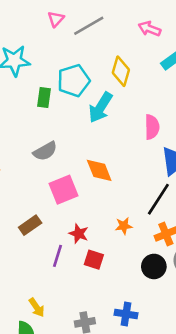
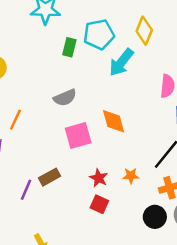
brown rectangle: (30, 225) -> (50, 177), moved
red star: (79, 234) -> (99, 178), moved
purple line: (57, 256) -> (26, 190), moved

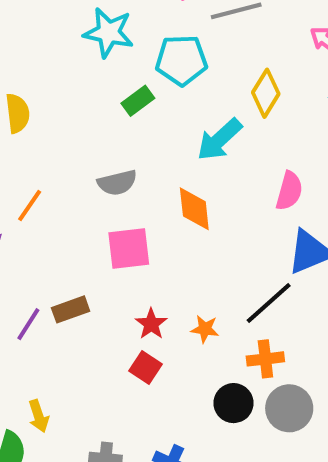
cyan pentagon: (99, 34) -> (181, 60), moved
green rectangle: (69, 47) -> (138, 101), turned 30
orange diamond: (114, 121) -> (194, 209), moved

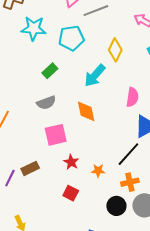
green rectangle: (138, 101) -> (50, 71), moved
red star: (151, 324) -> (71, 162), moved

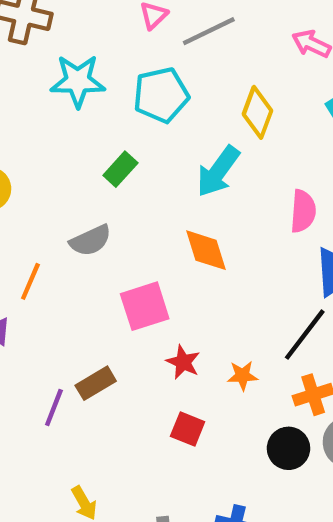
gray semicircle: (46, 103) -> (91, 240), moved

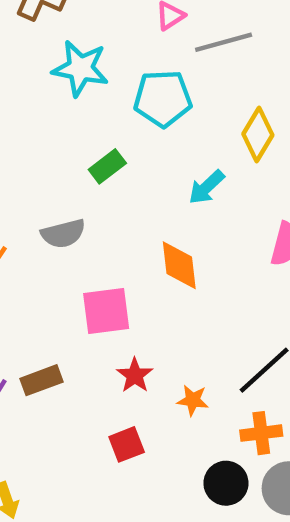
cyan arrow: (218, 171) -> (207, 187), size x0.7
red square: (188, 429) -> (127, 444), turned 36

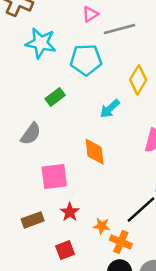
gray semicircle: (63, 234) -> (31, 134), turned -40
brown rectangle: (41, 380) -> (33, 220), moved
orange cross: (261, 433) -> (121, 242), moved, turned 30

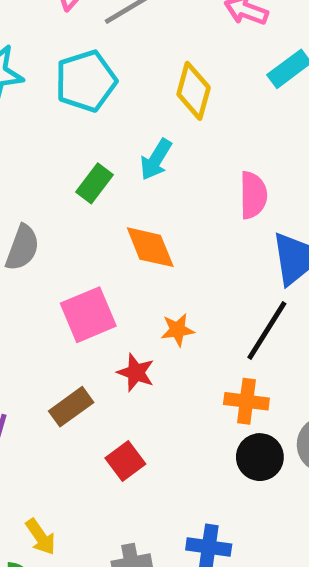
green rectangle: (55, 97) -> (94, 183), moved
orange star: (102, 226) -> (177, 330), moved
red square: (65, 250) -> (125, 461), moved

